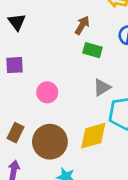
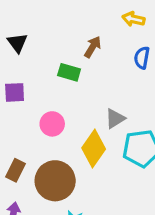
green rectangle: (92, 50) -> (69, 72), moved
yellow diamond: (93, 136) -> (94, 149), moved, turned -40

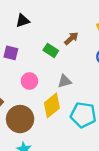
black triangle: (17, 43) -> (23, 21), turned 32
gray triangle: (115, 119) -> (65, 81), moved

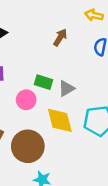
green rectangle: (51, 50) -> (44, 82), moved
yellow diamond: (52, 105) -> (60, 120), turned -50

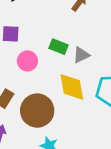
pink circle: (26, 100) -> (27, 61), moved

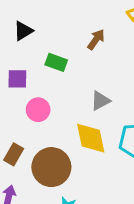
green rectangle: (58, 47) -> (56, 62), moved

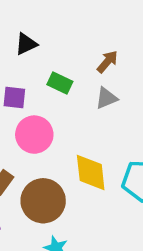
gray triangle: (100, 101) -> (106, 98), moved
pink circle: (38, 110) -> (34, 135), size x1.4

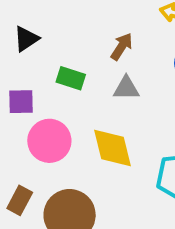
gray triangle: (106, 98) -> (126, 88), turned 30
yellow diamond: (91, 172) -> (113, 148), moved

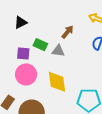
gray triangle: (126, 88) -> (58, 51), moved
purple square: (21, 102) -> (23, 53), moved

